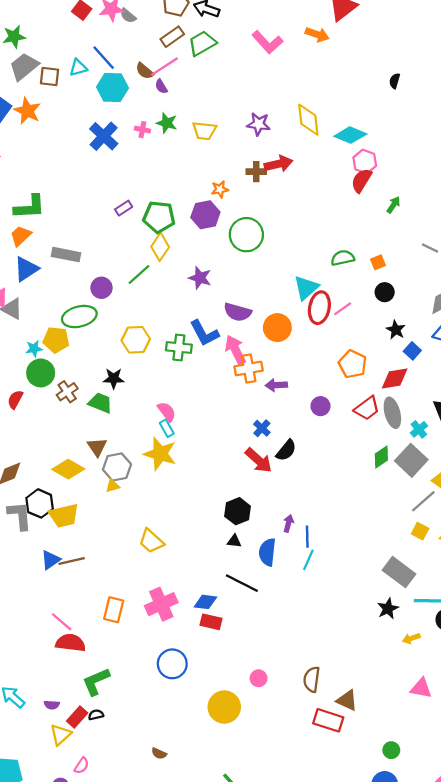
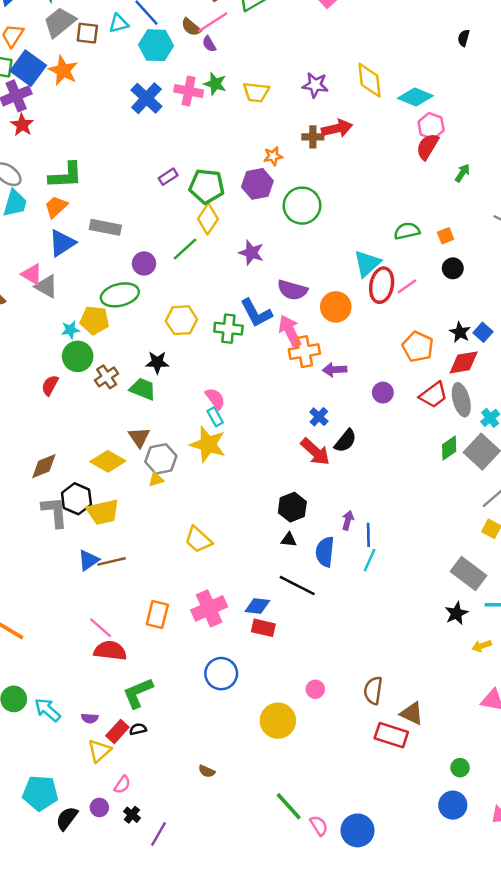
pink cross: (142, 130) -> (189, 91), size x1.6
black star: (396, 330) -> (460, 332), moved

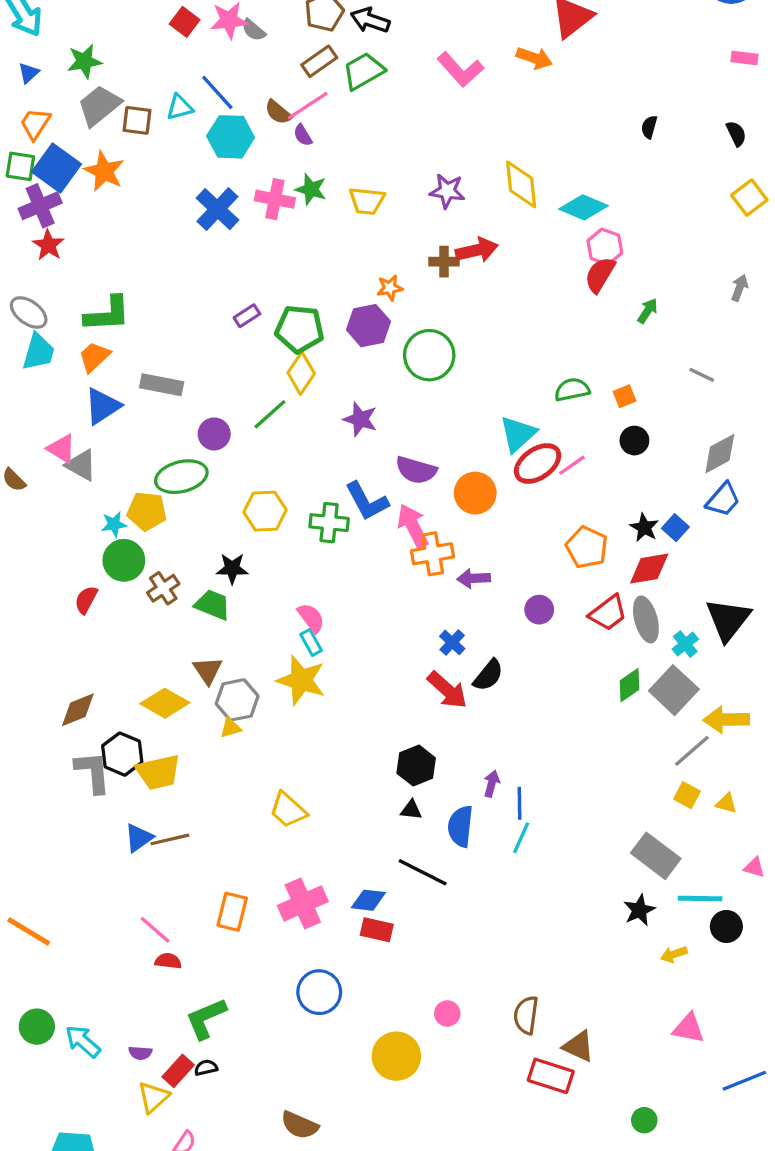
red ellipse: (382, 285) -> (538, 464), turned 44
red semicircle: (110, 651) -> (168, 961), size x0.6
brown semicircle: (207, 771) -> (300, 1125), size x1.6

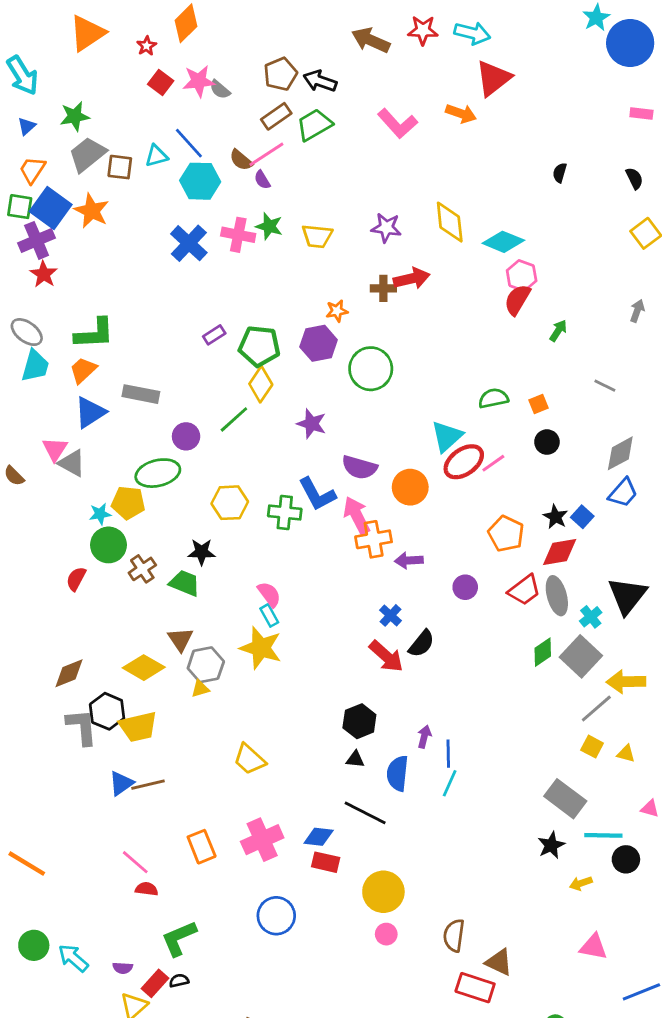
pink triangle: (61, 449) -> (55, 449), turned 32
orange rectangle: (232, 912) -> (202, 847), turned -36
yellow circle: (396, 1056) -> (383, 892), moved

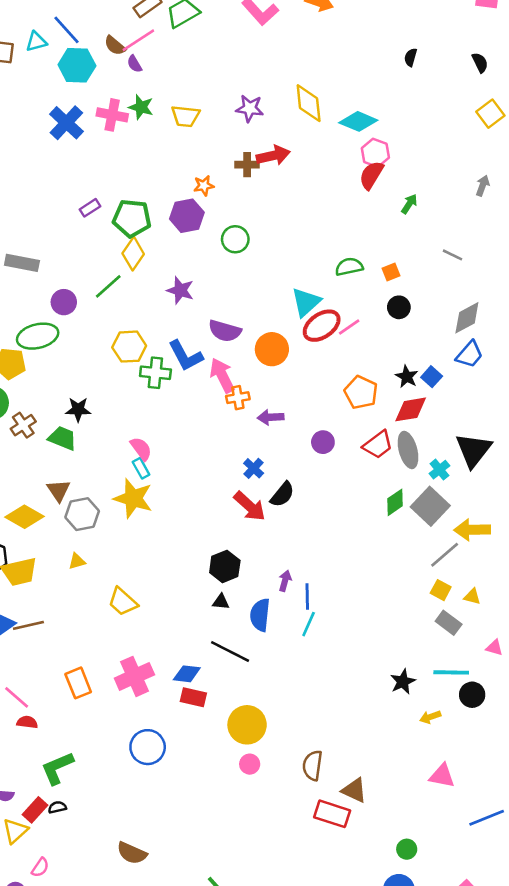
green circle: (371, 369) -> (235, 239), size x0.7
yellow hexagon: (230, 503) -> (129, 347), moved
orange cross: (374, 539) -> (238, 398), size x0.7
yellow triangle: (200, 689) -> (77, 561), moved
gray rectangle: (565, 799) -> (449, 623), moved, size x0.7

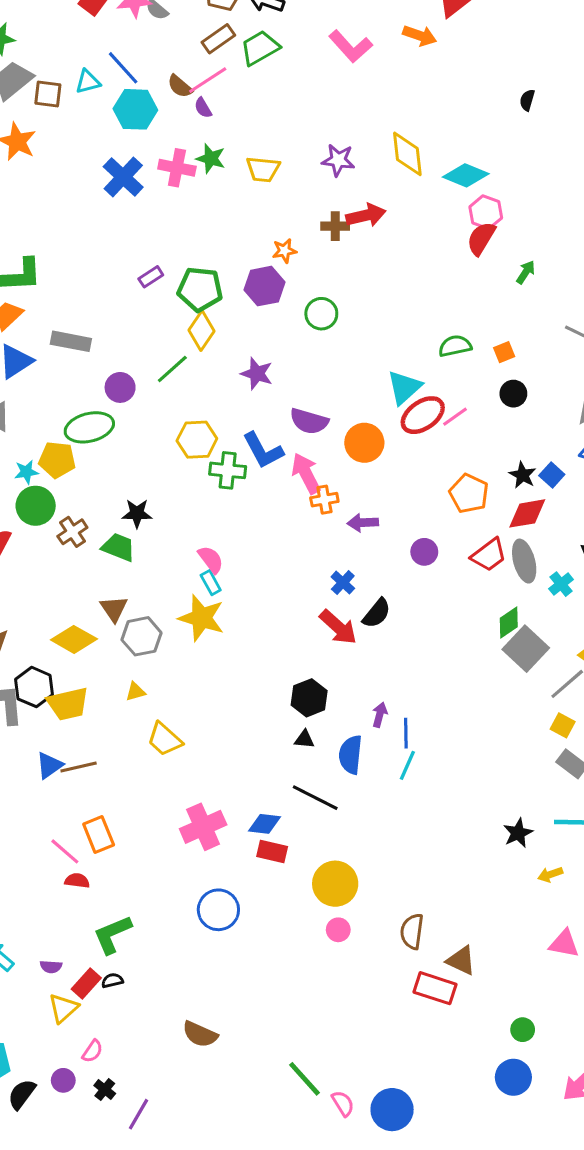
gray square: (430, 506) -> (526, 649), moved
yellow trapezoid: (123, 602) -> (165, 739), moved
orange rectangle: (78, 683) -> (99, 835), moved

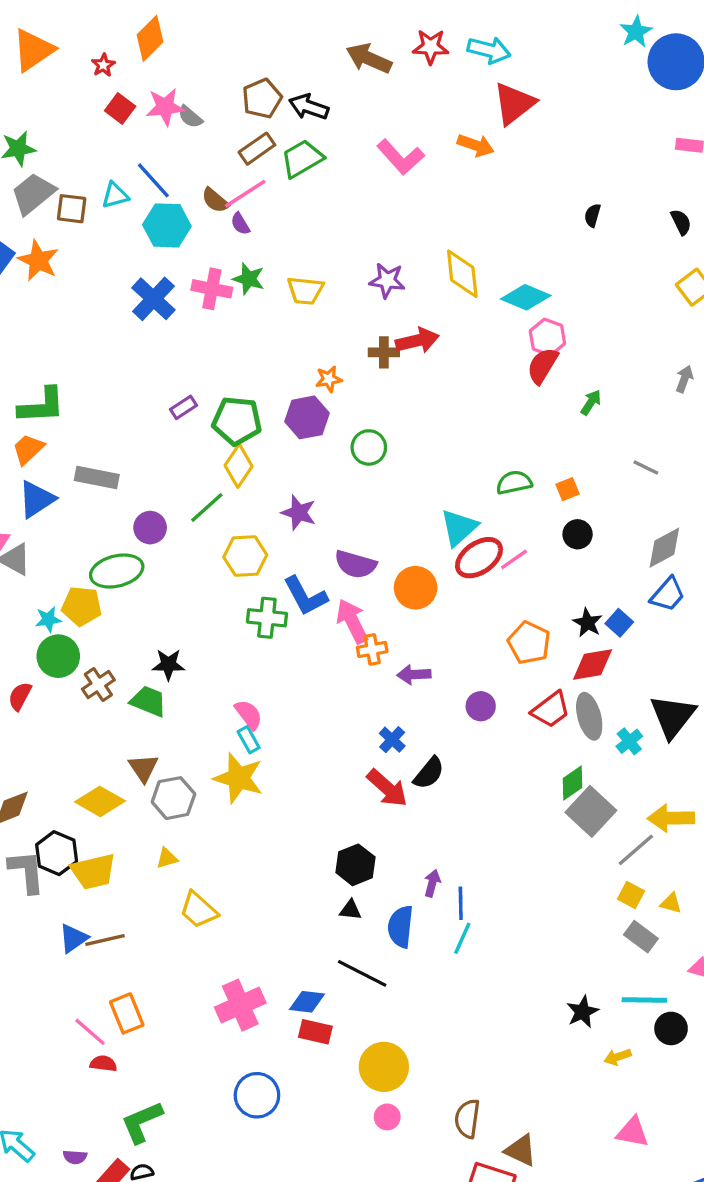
yellow hexagon: (197, 440) -> (245, 556), moved

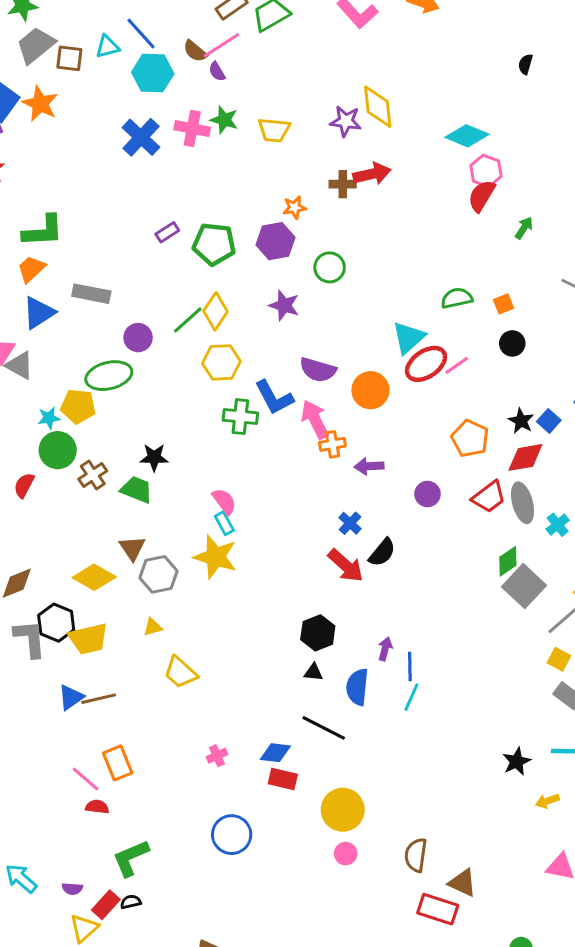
yellow diamond: (462, 274) -> (378, 107), moved
yellow diamond: (239, 466) -> (216, 311), moved
purple star: (299, 513) -> (284, 305), moved
pink cross: (240, 1005) -> (217, 756), size x0.5

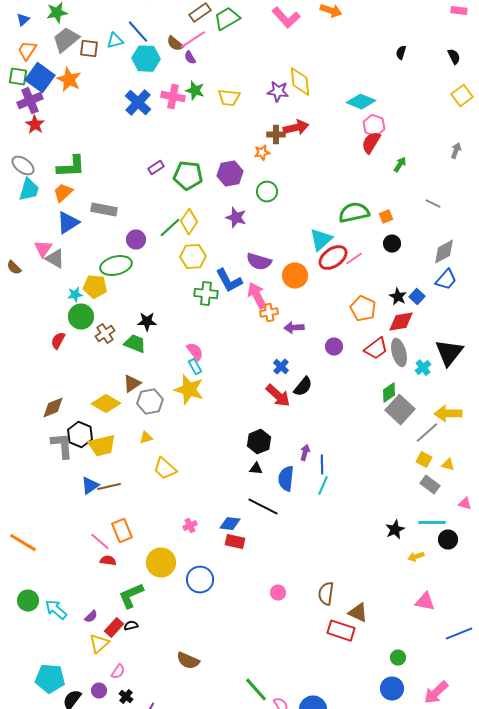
orange star: (294, 207) -> (262, 153), moved
green semicircle: (457, 298) -> (354, 213), size x1.4
brown triangle: (132, 548) -> (132, 384), turned 30
yellow circle: (343, 810) -> (161, 563), moved
purple semicircle: (72, 889) -> (91, 617), turned -48

